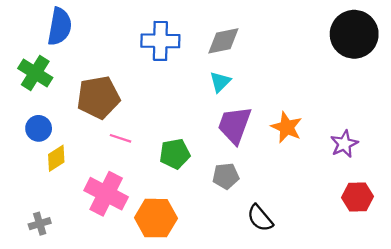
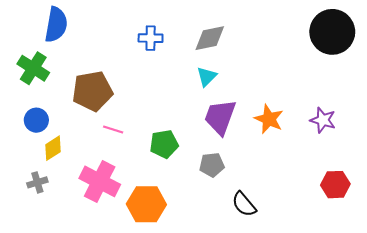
blue cross: (160, 41) -> (151, 38), size x0.7
purple star: (344, 144) -> (323, 120), moved, turned -30
gray cross: (40, 224) -> (37, 182), moved

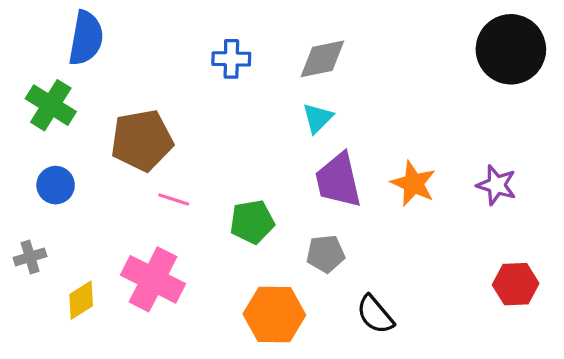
purple trapezoid: (220, 117) -> (338, 180), turned -33
yellow diamond: (53, 148) -> (81, 300), moved
gray cross: (37, 182) -> (30, 257), moved
orange hexagon: (146, 204) -> (274, 314), moved

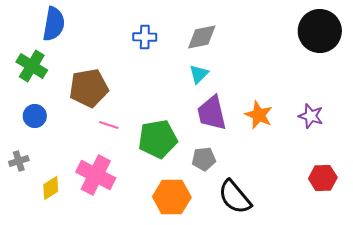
green pentagon: (252, 222) -> (158, 139), size x1.4
black semicircle: (375, 314) -> (235, 197), size x1.4

